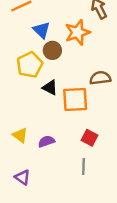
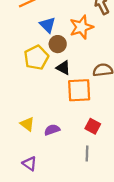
black triangle: (50, 88) -> (63, 68), moved

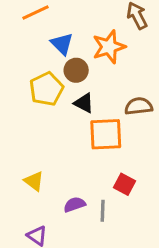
purple semicircle: (52, 130) -> (75, 205), moved
gray line: (87, 153) -> (103, 211), moved

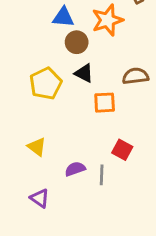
blue triangle: (62, 44) -> (63, 17), turned -40
yellow pentagon: (46, 89) -> (46, 83), moved
orange square: (106, 134) -> (105, 103), size x0.7

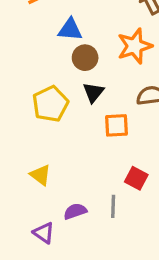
orange star: (108, 20) -> (135, 46), moved
black triangle: (84, 73) -> (93, 92), turned 42
purple semicircle: (75, 169) -> (75, 211), moved

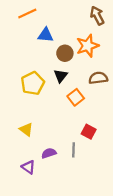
brown circle: (85, 58) -> (65, 53), moved
orange square: (116, 125) -> (76, 97), turned -35

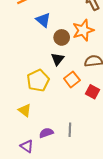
blue triangle: (46, 35) -> (43, 20), turned 35
yellow pentagon: (33, 83) -> (38, 81), moved
red square: (89, 132) -> (92, 92), moved

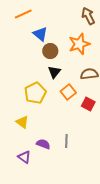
brown circle: (62, 37) -> (50, 51), moved
purple semicircle: (46, 133) -> (43, 144), turned 40

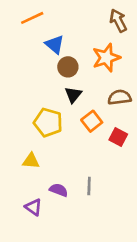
yellow pentagon: (35, 93) -> (48, 122), turned -30
yellow triangle: (22, 122) -> (31, 161), turned -32

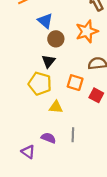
black triangle: (73, 95) -> (48, 61), moved
orange square: (92, 121) -> (75, 83), turned -35
yellow triangle: (31, 161) -> (56, 107), moved

